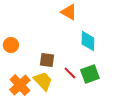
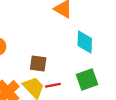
red line: (70, 73) -> (53, 85), moved, turned -56

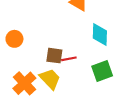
red line: (53, 85) -> (69, 59), moved

